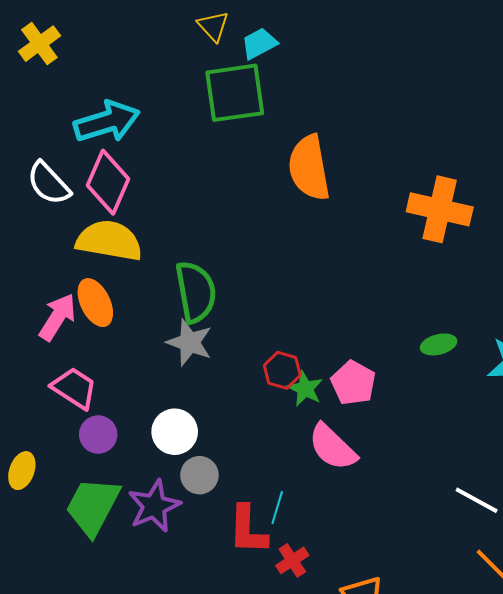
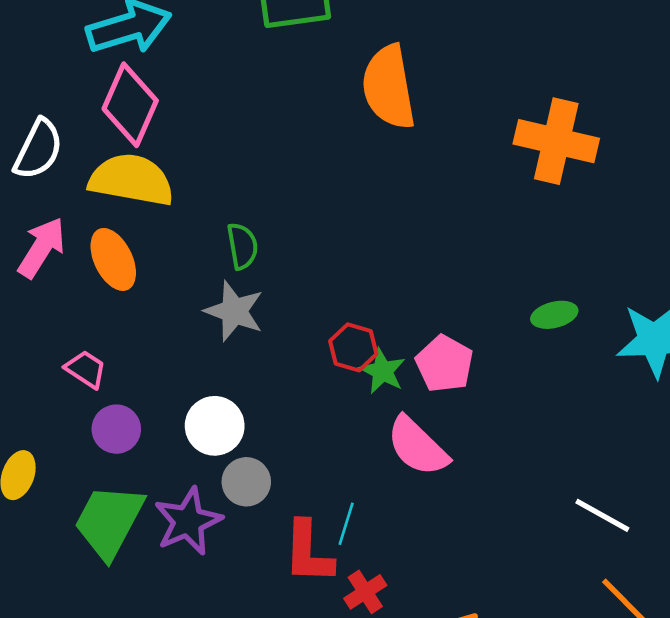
white semicircle: (49, 183) -> (38, 149), moved, turned -111
green semicircle: (196, 292) -> (242, 246), size x0.6
pink arrow: (58, 317) -> (42, 248), moved
pink trapezoid: (74, 388) -> (86, 369), size x0.7

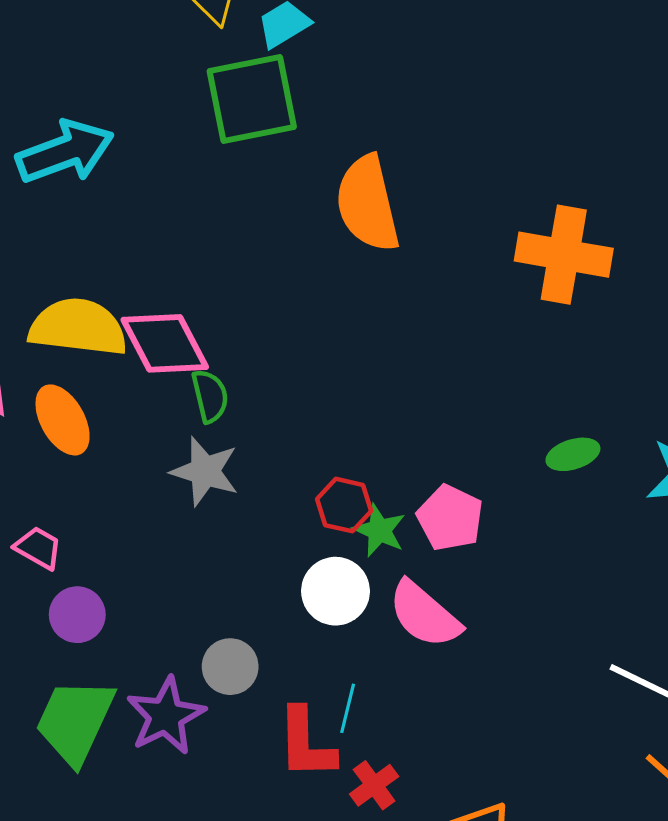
pink diamond: (130, 105) -> (165, 343), moved, turned -48
white circle: (215, 426) -> (335, 591), moved

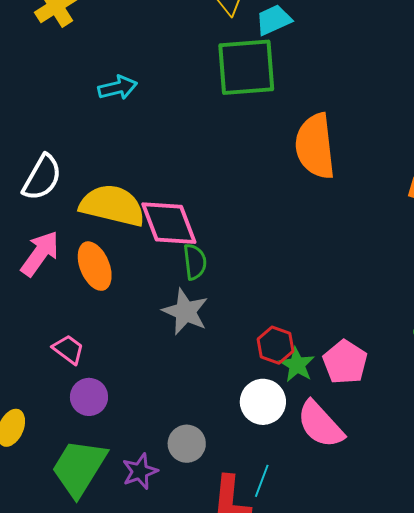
cyan arrow: (65, 152) -> (118, 88), size x0.6
purple star: (166, 716) -> (140, 471), size x0.7

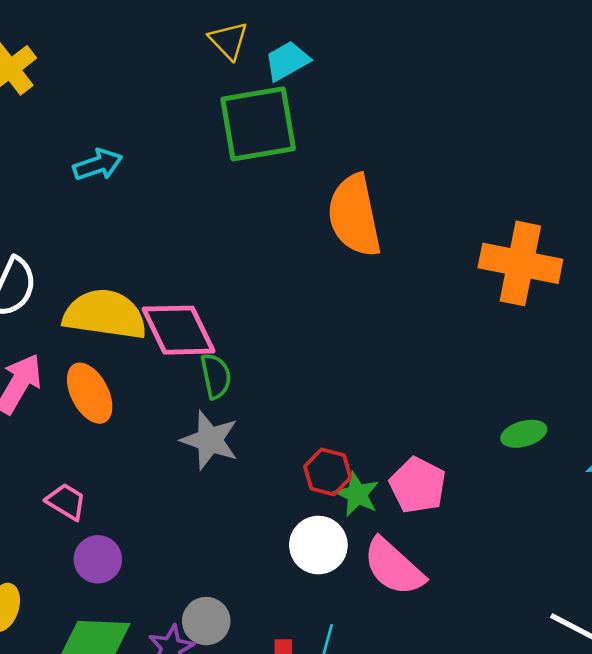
gray circle: (187, 444) -> (206, 621), moved

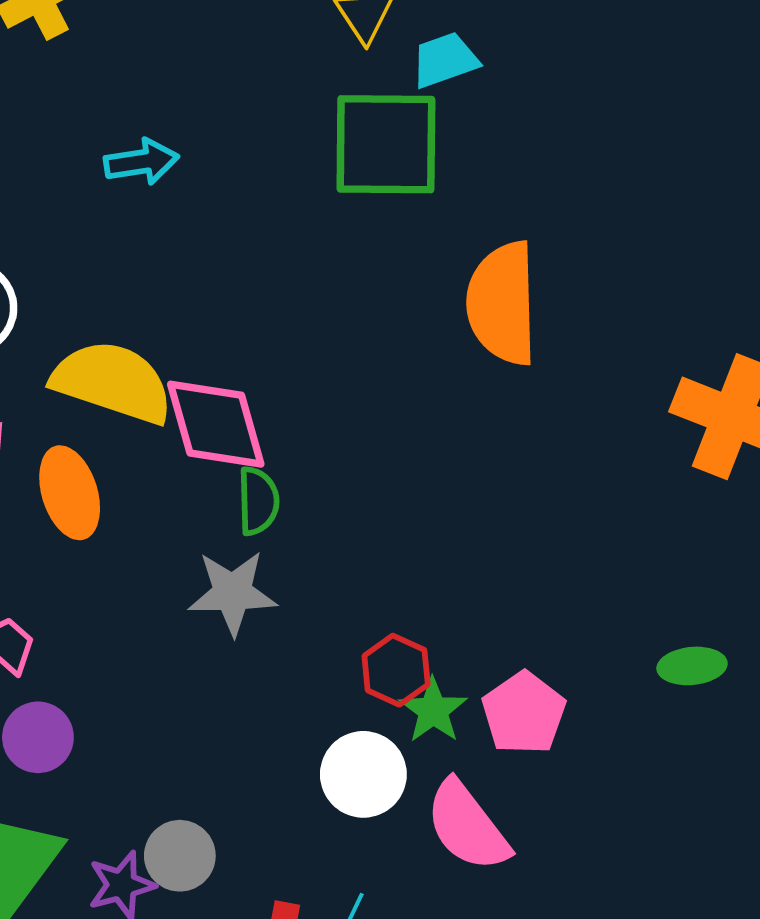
gray star: (210, 440) -> (233, 593), turned -30

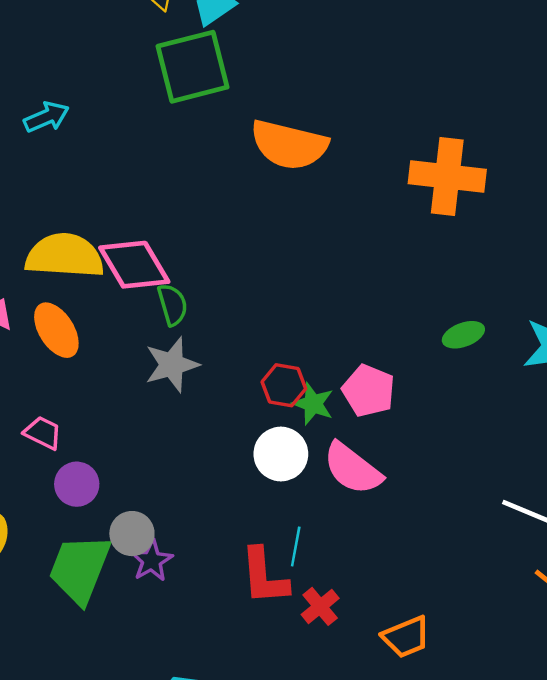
orange semicircle: (502, 303) -> (289, 145), turned -60
gray circle: (180, 856) -> (132, 534), moved

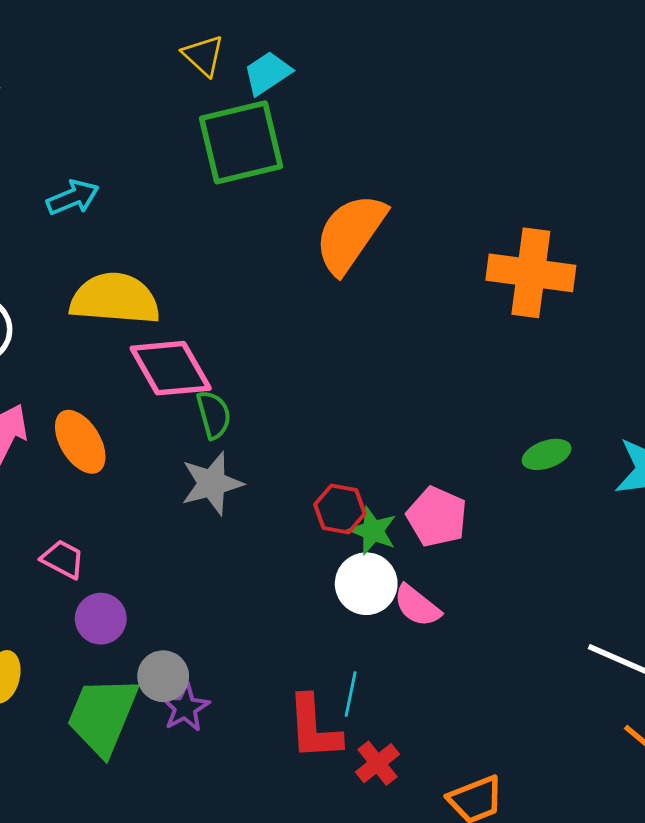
orange semicircle: (289, 145) -> (350, 234), turned 110
yellow semicircle: (65, 256) -> (115, 299), moved
white circle: (281, 454) -> (366, 584), moved
pink semicircle: (353, 469) -> (417, 606), size x0.7

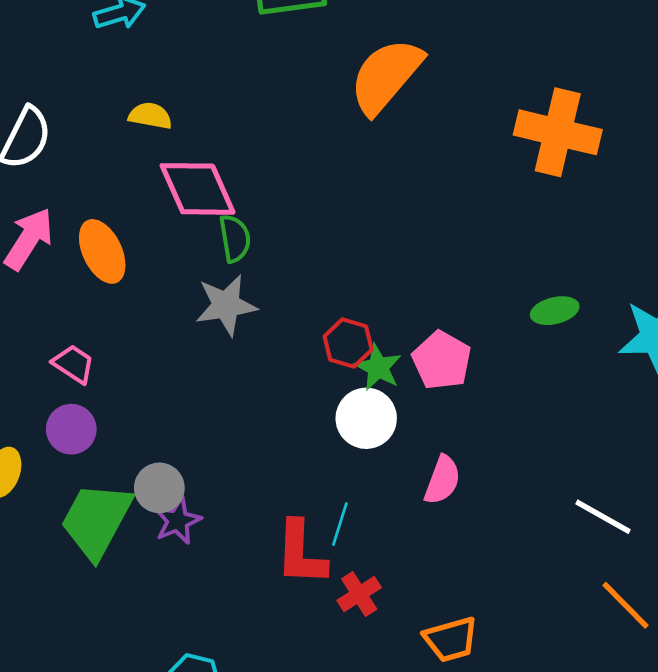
yellow semicircle: (115, 299) -> (150, 116), size x0.5
pink semicircle: (417, 606) -> (442, 480), moved, turned -114
purple circle: (101, 619) -> (71, 429), moved

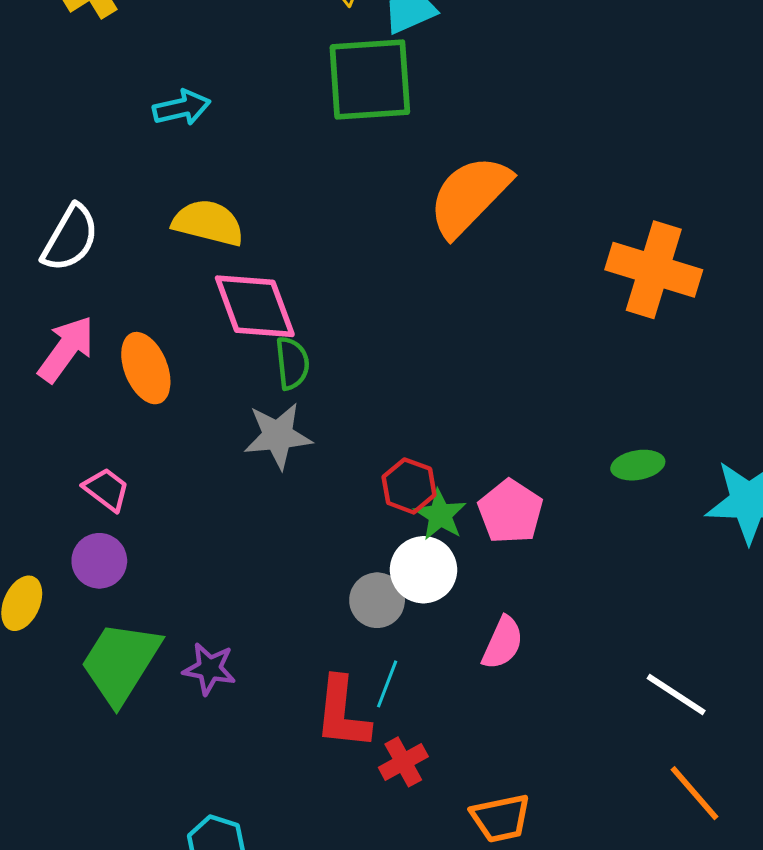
yellow semicircle: (150, 116) -> (208, 223), size x1.5
gray circle: (159, 488) -> (377, 600), moved
purple star: (178, 521) -> (209, 669), turned 30

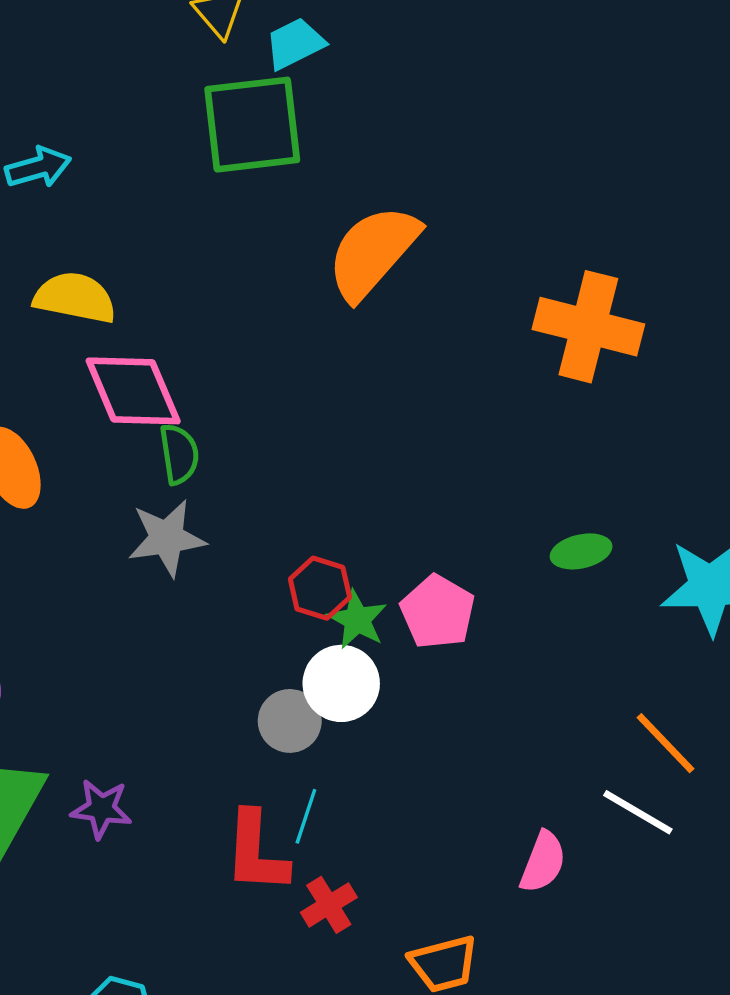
pink semicircle: (503, 643) -> (543, 862), moved
orange line: (695, 793) -> (666, 743), moved

